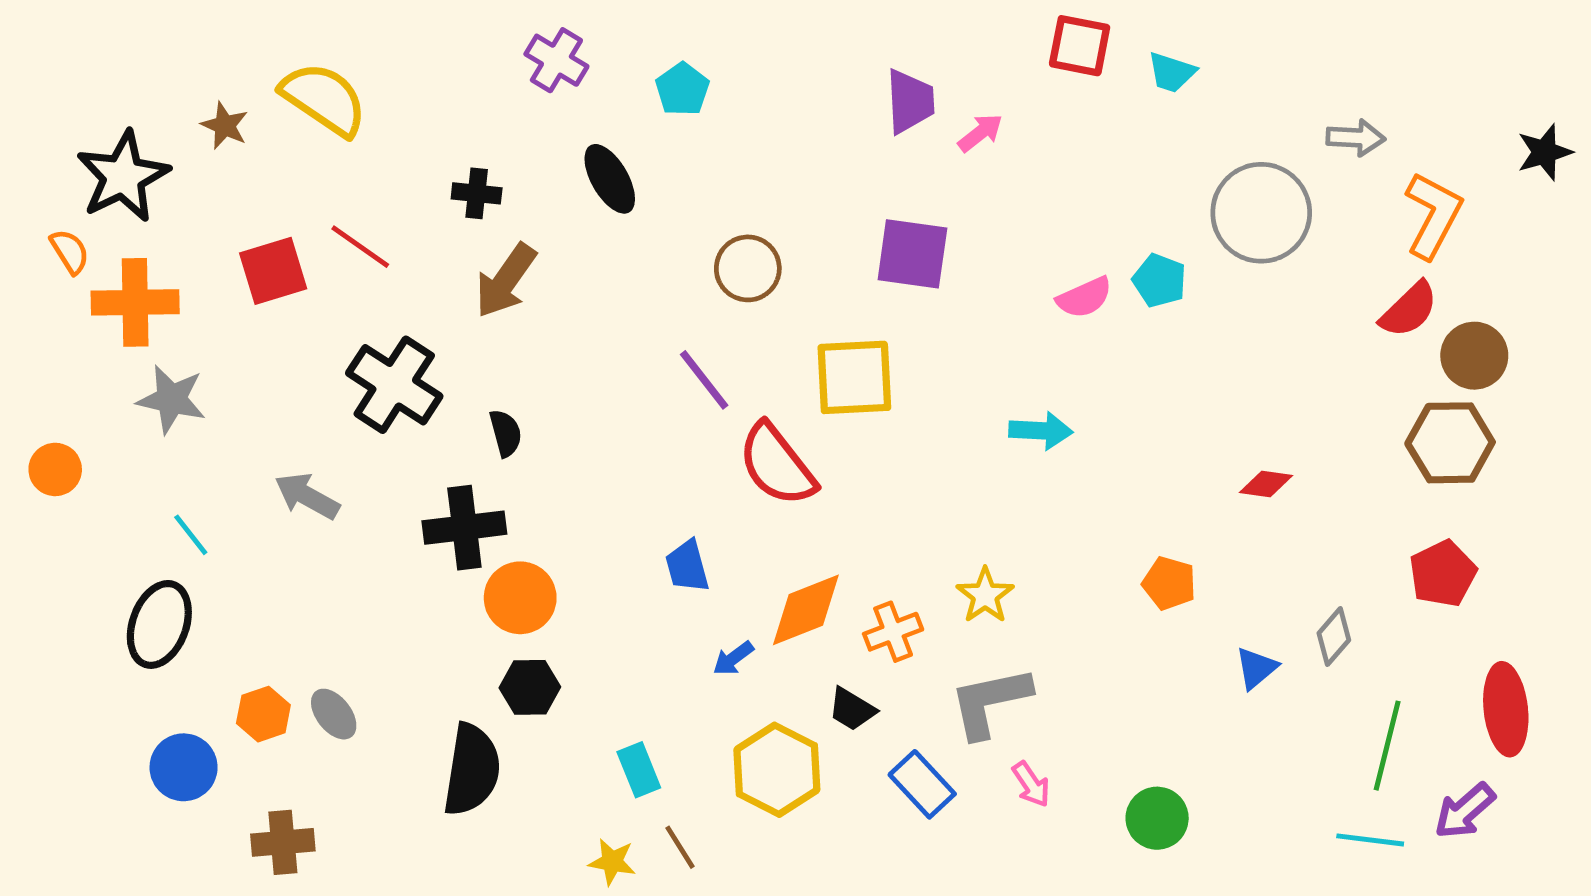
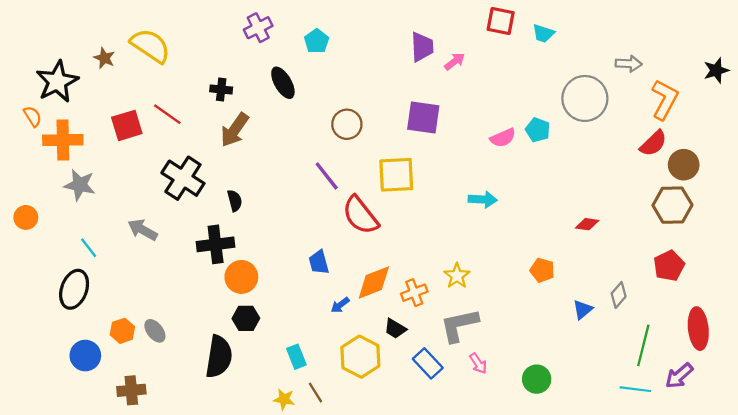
purple cross: (556, 60) -> (258, 28), turned 32

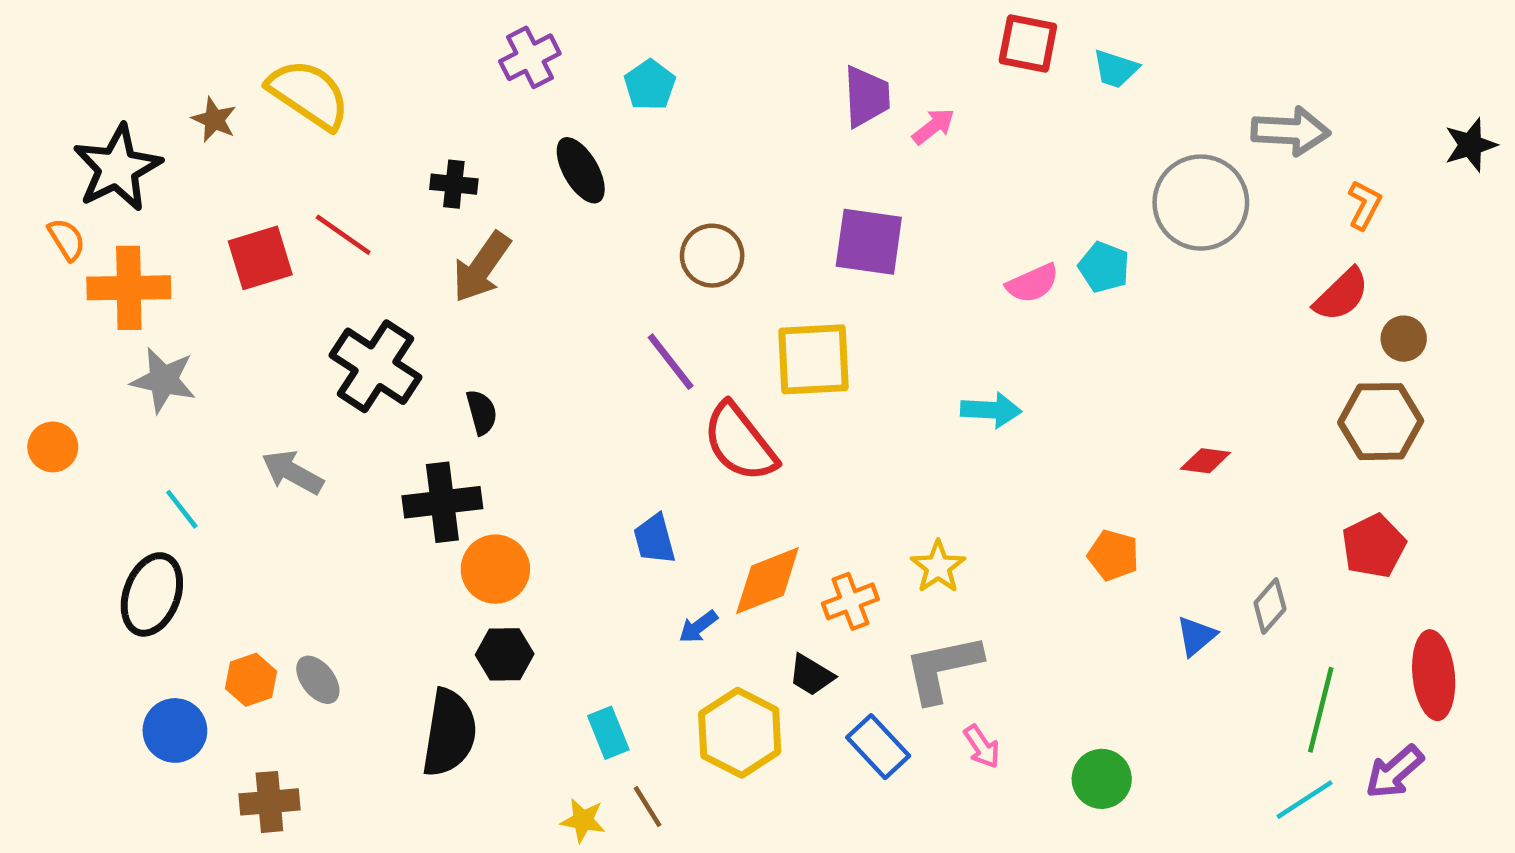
gray arrow: (629, 64) -> (1291, 131), size x1.4
orange L-shape: (665, 100) -> (1364, 205), size x0.6
brown circle: (684, 165) -> (1404, 339), size x0.7
cyan line: (635, 389) -> (1305, 800), turned -40

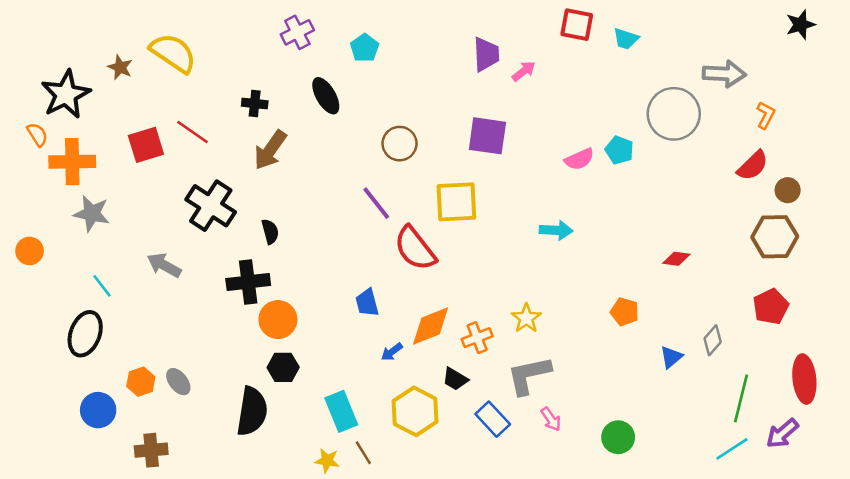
black star: (1471, 145) -> (801, 25), moved
cyan rectangle: (608, 733) -> (341, 411), size x1.4

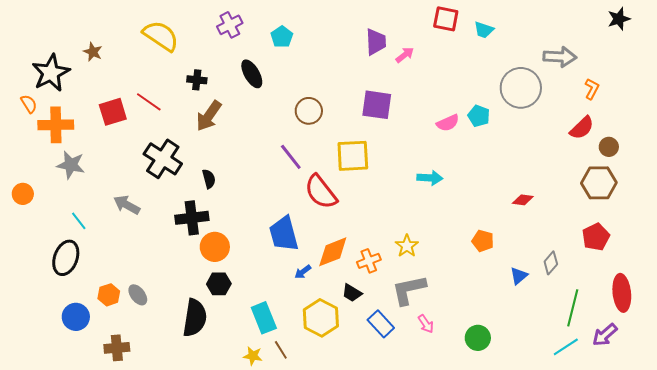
yellow semicircle: (173, 53) -> (161, 36), moved
blue trapezoid: (367, 303) -> (284, 234), size x1.6

